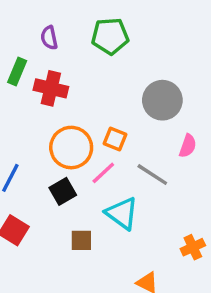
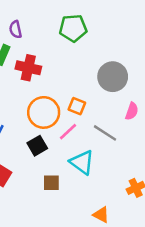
purple semicircle: (49, 38) -> (16, 29), moved

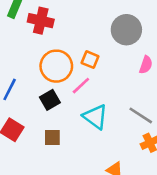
gray line: (105, 133) -> (141, 115), moved
brown square: (51, 183) -> (52, 138), moved

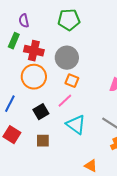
gray circle: (126, 30) -> (67, 58), moved
orange circle: (56, 66) -> (34, 77), moved

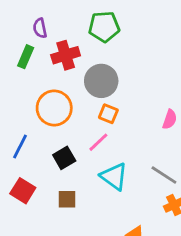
red cross: (34, 51) -> (66, 55), moved, turned -30

